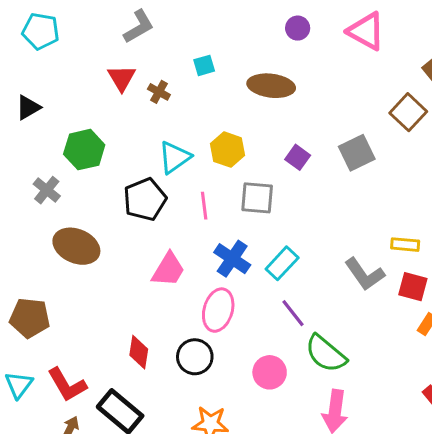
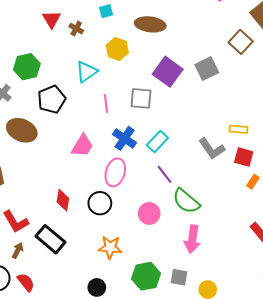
yellow hexagon: (228, 150) -> (117, 49), moved
purple square: (298, 157) -> (168, 72), size x1.8
black pentagon: (145, 199) -> (52, 99), moved

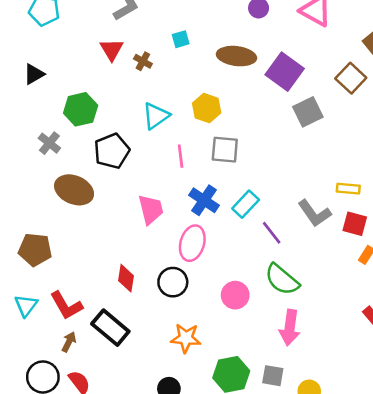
yellow hexagon: (117, 49) -> (207, 108), moved
purple square: (168, 72) -> (285, 72), moved
pink trapezoid: (82, 146) -> (151, 209), turned -45
purple line: (165, 174) -> (272, 233), moved

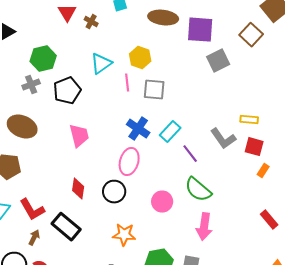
purple square: (285, 72) -> (200, 30), turned -32
gray cross: (49, 143) -> (31, 85), moved, turned 30
pink line: (181, 156) -> (127, 83), moved
brown ellipse: (74, 190) -> (22, 127), moved
pink trapezoid: (151, 209) -> (79, 136), moved

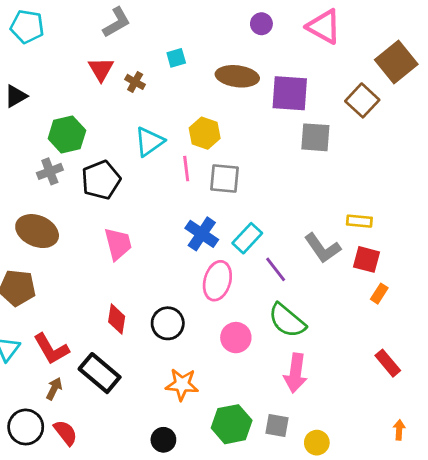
gray square: (218, 61) -> (315, 137), turned 30
pink ellipse: (129, 162) -> (217, 281), moved

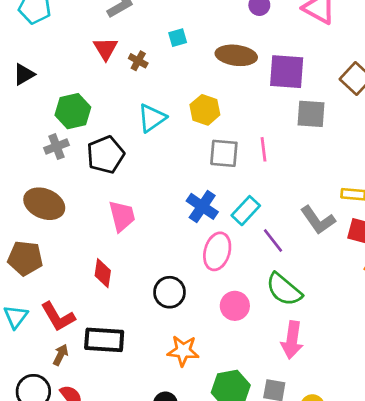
pink line: (186, 169) -> (263, 149), moved
red diamond: (117, 319) -> (103, 273), moved
black rectangle: (100, 373) -> (104, 340), turned -36

